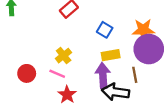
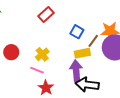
red circle: (27, 73) -> (11, 52), moved
brown line: (135, 75) -> (93, 41), moved, turned 48

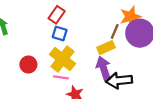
blue square: (77, 32) -> (60, 34), moved
yellow cross: (42, 54) -> (63, 59), size x1.6

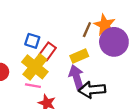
red rectangle: (57, 15) -> (48, 51), moved
orange star: (130, 17) -> (105, 25), turned -30
brown line: (115, 31) -> (87, 30), moved

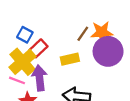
orange star: (105, 25) -> (102, 32), turned 30
purple arrow: (76, 77) -> (40, 78), moved

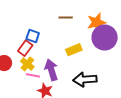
brown line: (83, 34) -> (66, 17), moved, turned 64
red rectangle: (38, 48) -> (25, 48), moved
yellow cross: (23, 62) -> (27, 64), moved, size x0.6

